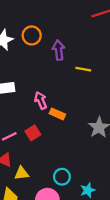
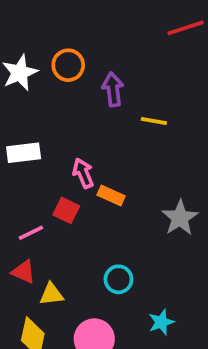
red square: (33, 133) -> (66, 210), moved, turned -32
cyan circle: (62, 177) -> (118, 279), moved

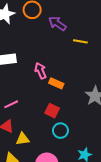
purple arrow: (113, 89) -> (57, 23), turned -48
red square: (66, 210) -> (52, 111), moved

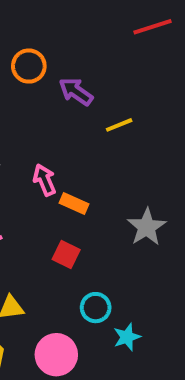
yellow line: (80, 41) -> (119, 125), turned -32
cyan circle: (60, 131) -> (96, 308), moved

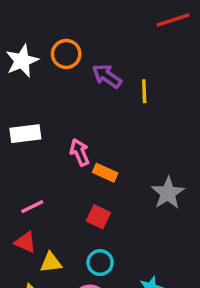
yellow line: (119, 125) -> (144, 91), moved, turned -70
cyan circle: (96, 308) -> (100, 263), moved

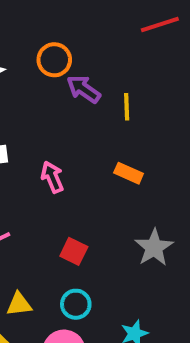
orange circle: (66, 54) -> (54, 60), moved
orange rectangle: (105, 173) -> (129, 173), moved
gray star: (168, 193) -> (154, 247), moved

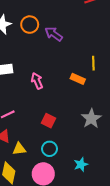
orange circle: (54, 60) -> (30, 25), moved
yellow line: (127, 107) -> (93, 63), moved

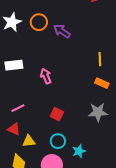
orange rectangle: (78, 79) -> (102, 83), moved
gray star: (91, 119) -> (98, 112), turned 30
cyan star: (81, 164) -> (79, 151), moved

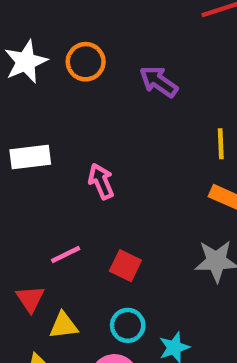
purple arrow: (62, 31) -> (159, 82), moved
pink line: (18, 108) -> (66, 254), moved
red triangle: (14, 129) -> (30, 299), turned 32

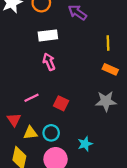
white rectangle: (30, 157) -> (48, 35), moved
cyan circle: (128, 325) -> (51, 133), moved

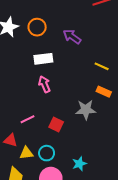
yellow line: (108, 43) -> (102, 66), turned -64
gray star: (106, 101) -> (86, 110), moved
red triangle: (14, 120) -> (11, 140), turned -40

